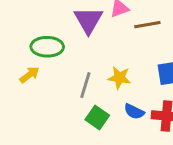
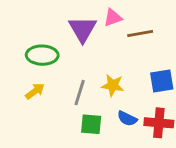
yellow arrow: (29, 75) -> (35, 91), moved
green square: (97, 117) -> (91, 124), turned -30

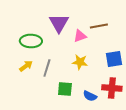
pink triangle: (113, 18) -> (80, 36), moved
gray line: (80, 93) -> (47, 68), moved
blue semicircle: (127, 118) -> (90, 96), moved

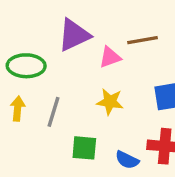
purple triangle: (59, 23) -> (74, 35), turned 35
yellow arrow: (26, 66) -> (18, 109), turned -48

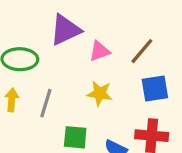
brown line: (142, 40) -> (142, 51), moved, turned -40

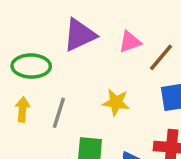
pink triangle: (100, 51) -> (130, 42), moved

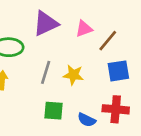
gray line: (59, 113) -> (46, 72), moved

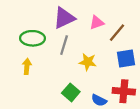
gray line: (46, 72) -> (64, 45), moved
green square: (54, 111) -> (71, 92), turned 36

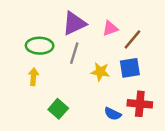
blue square: (126, 59) -> (130, 68), moved
green square: (71, 92) -> (58, 109), moved

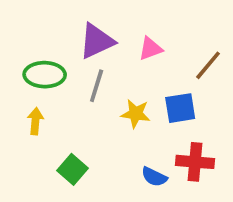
brown line: (132, 39) -> (208, 65), moved

